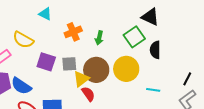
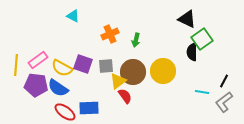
cyan triangle: (45, 14) -> (73, 16), moved
green square: (134, 37) -> (202, 39), moved
yellow semicircle: (23, 40) -> (62, 68), moved
cyan line: (153, 90) -> (202, 92), moved

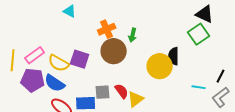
black triangle: (187, 19) -> (205, 14), moved
black semicircle: (192, 52) -> (174, 56), moved
gray square: (106, 66) -> (103, 92), moved
brown circle: (133, 72) -> (114, 51), moved
yellow triangle: (118, 81) -> (136, 99), moved

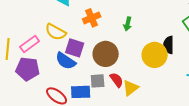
orange cross: (107, 29) -> (92, 18), moved
brown circle: (114, 51) -> (106, 54), moved
yellow semicircle: (59, 63) -> (56, 32), moved
blue semicircle: (55, 83) -> (66, 61), moved

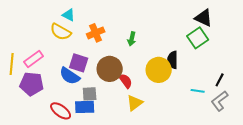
yellow semicircle: (56, 32) -> (61, 32), moved
red semicircle: (117, 80) -> (126, 81), moved
gray square: (98, 81) -> (90, 94), moved

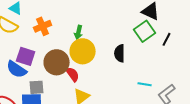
yellow circle: (159, 70) -> (83, 51), moved
black line: (220, 80) -> (167, 39), moved

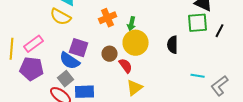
orange cross: (43, 26) -> (108, 18), moved
green square: (145, 31) -> (198, 23), turned 30
brown circle: (57, 62) -> (110, 54), size x0.6
gray square: (37, 87) -> (66, 79), moved, turned -35

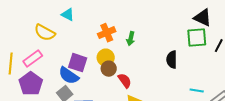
yellow semicircle: (61, 17) -> (45, 33), moved
yellow circle: (136, 43) -> (106, 58), moved, size x0.7
purple pentagon: (32, 69) -> (31, 84), turned 30

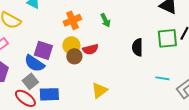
green square: (197, 38) -> (167, 38), moved
green arrow: (131, 39) -> (105, 20), moved, turned -40
red semicircle: (125, 81) -> (90, 49), moved, turned 112

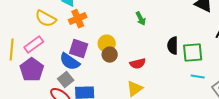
orange cross: (72, 20) -> (78, 19), moved
green square: (167, 38) -> (193, 53), moved
red semicircle: (90, 49) -> (138, 64), moved

